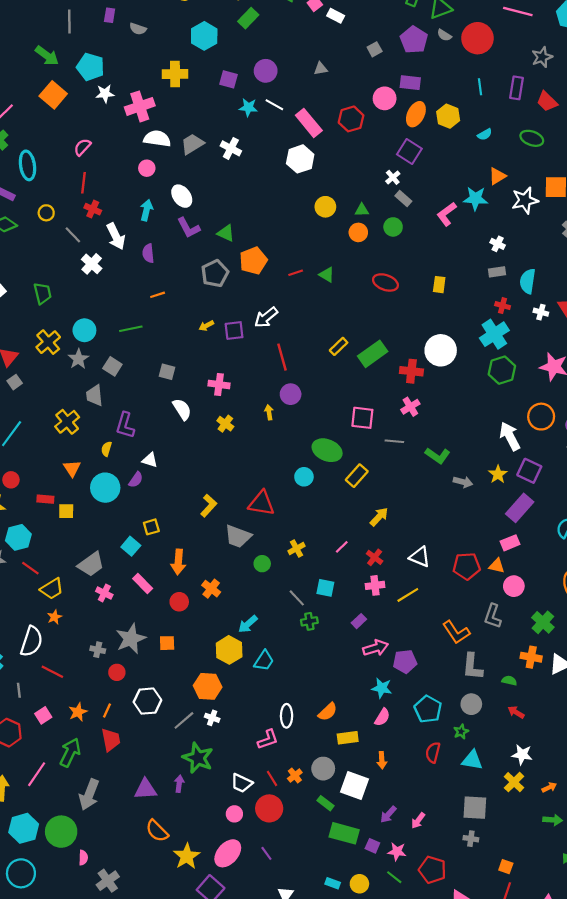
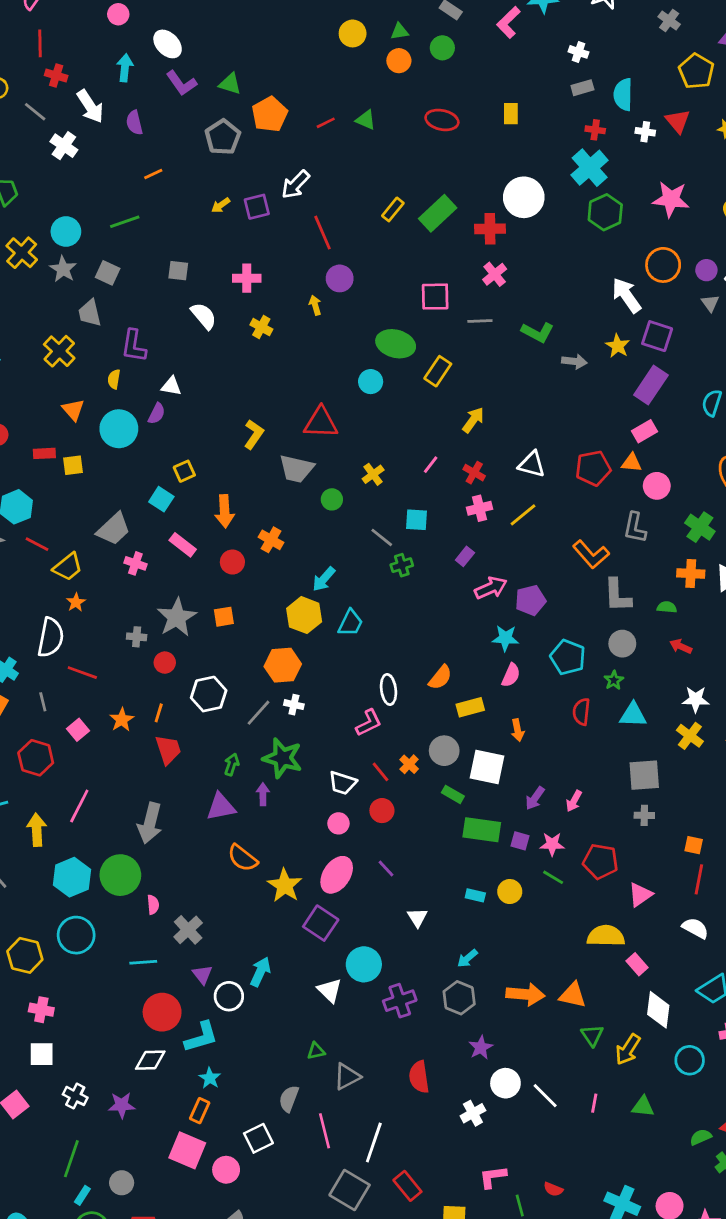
green arrow: (70, 752) -> (232, 764), moved, size x0.6
red circle: (269, 808) -> (382, 811), size x0.7

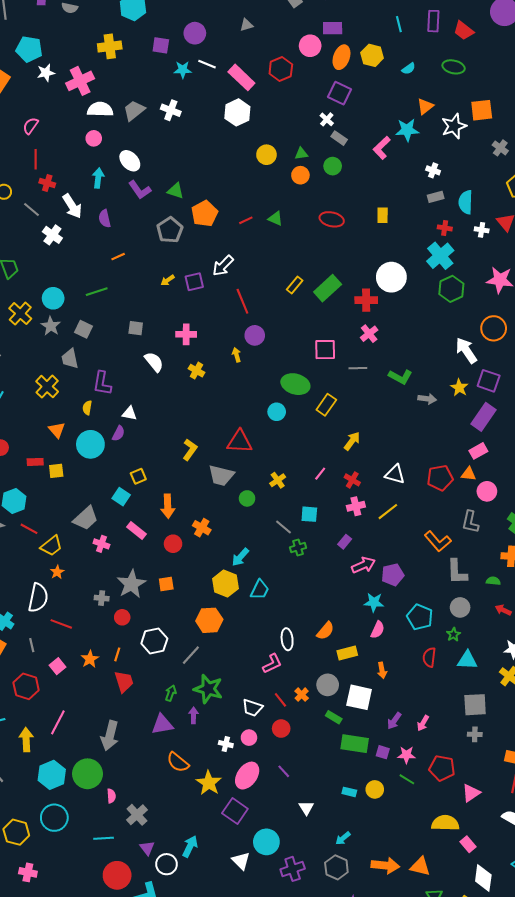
white cross: (294, 705) -> (226, 744), moved

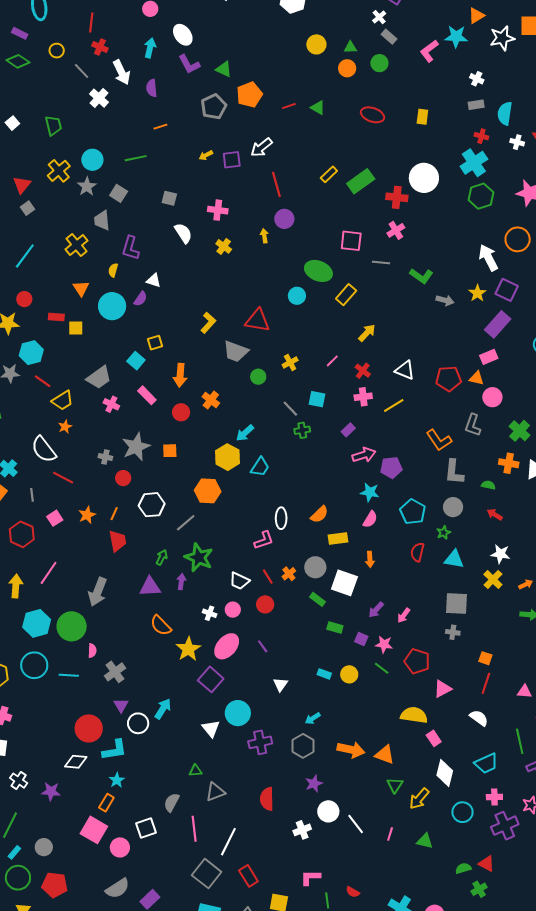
white semicircle: (38, 598) -> (44, 449), turned 124
green rectangle: (355, 744) -> (335, 627), size x0.6
cyan line: (104, 838) -> (69, 675), moved

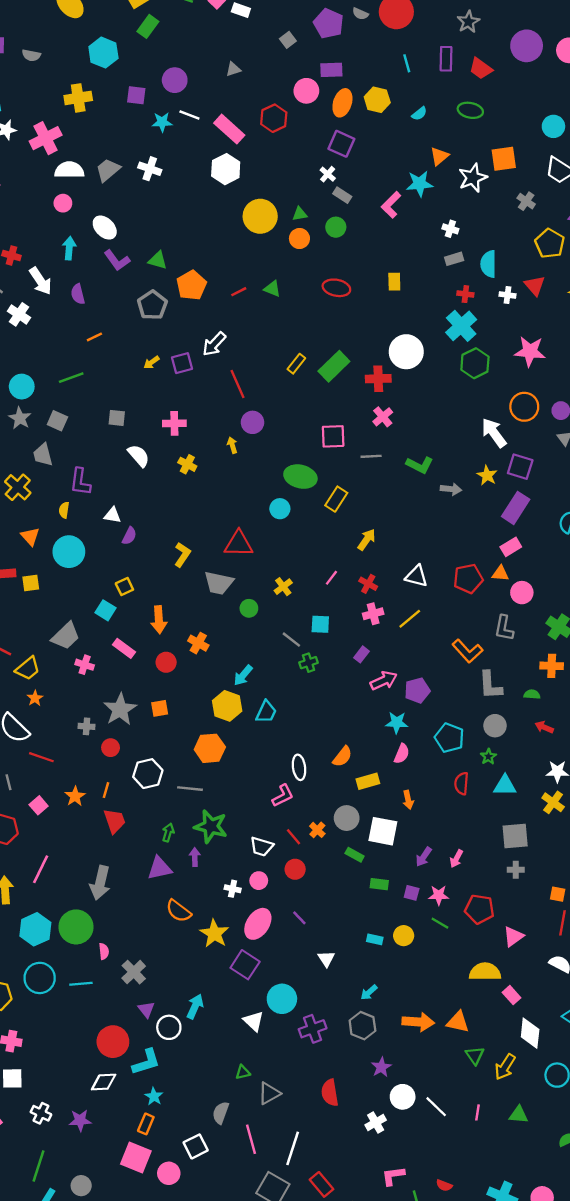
yellow circle: (316, 44) -> (260, 216), size x1.5
purple semicircle: (141, 299) -> (129, 536), moved
gray line: (186, 523) -> (190, 789), turned 55

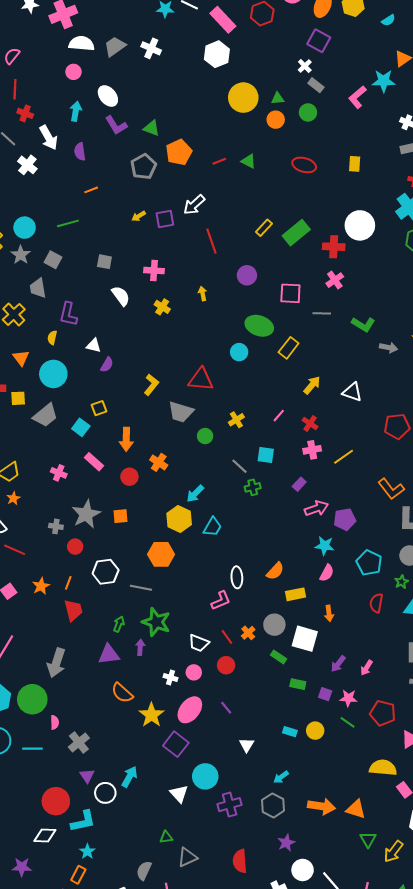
purple circle: (253, 422) -> (247, 275), moved
white triangle: (417, 576) -> (352, 392), moved
gray trapezoid: (66, 636) -> (45, 415), moved

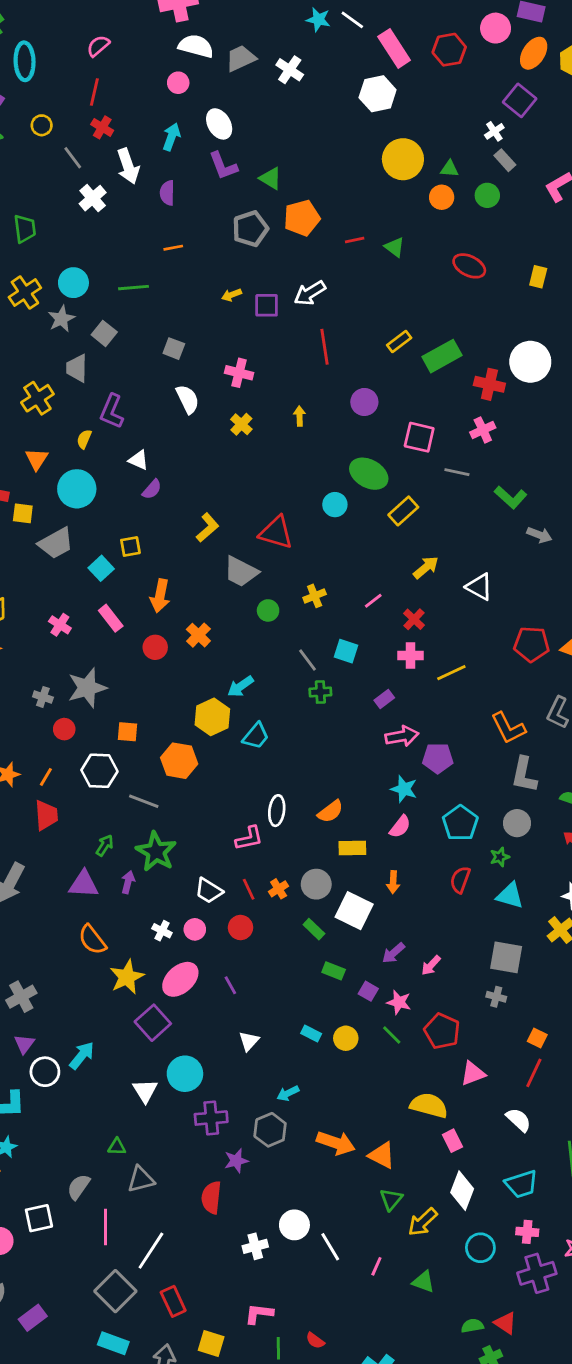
orange square: (121, 516) -> (128, 732), moved
purple star: (286, 843) -> (236, 1161), moved

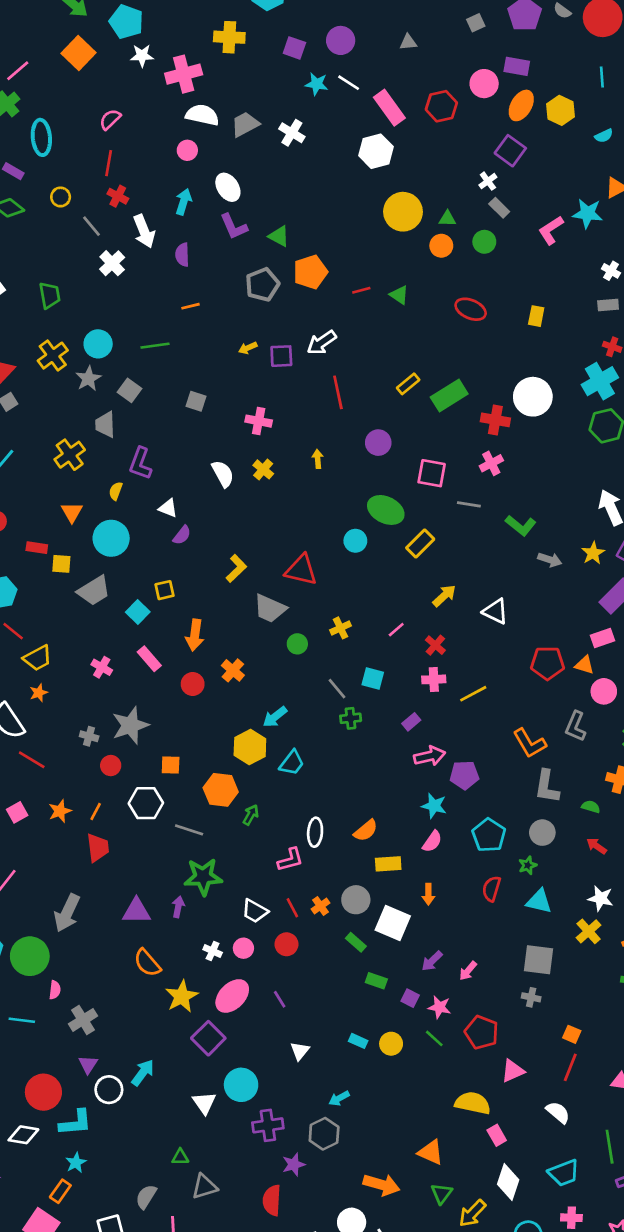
white semicircle: (188, 399) -> (223, 474), moved
green arrow: (105, 845) -> (251, 815), moved
green star: (156, 852) -> (203, 877), turned -30
orange arrow: (336, 1143) -> (381, 1185), moved

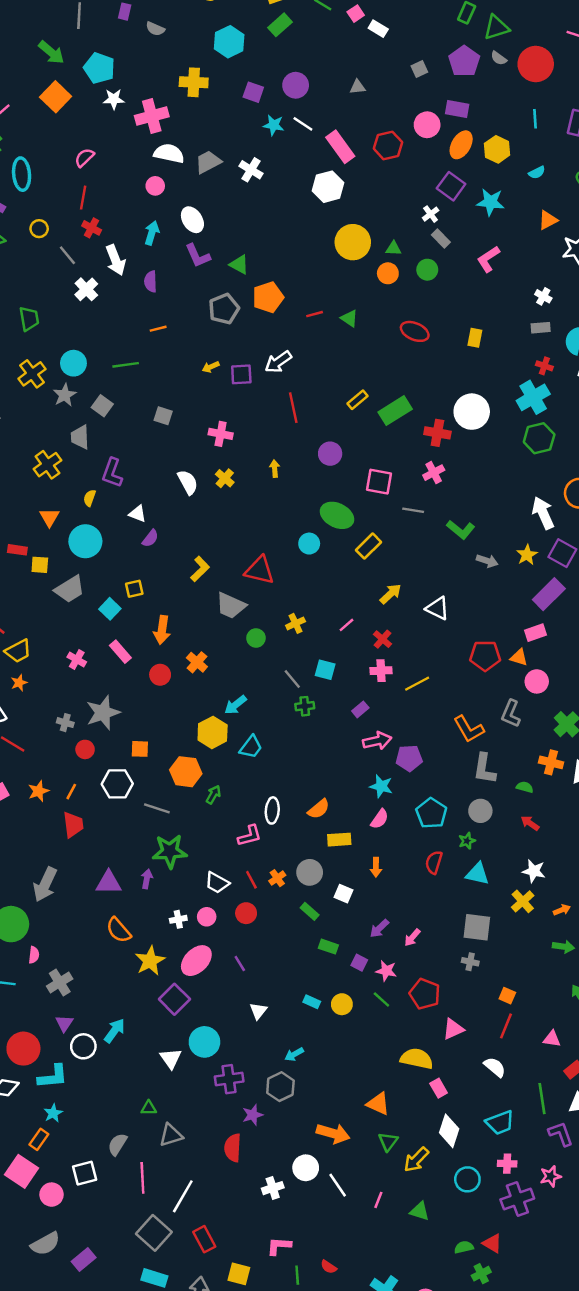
cyan star: (588, 213) -> (490, 202), moved
white square: (393, 923) -> (343, 894), size x0.6
white cross: (213, 951) -> (178, 919), turned -35

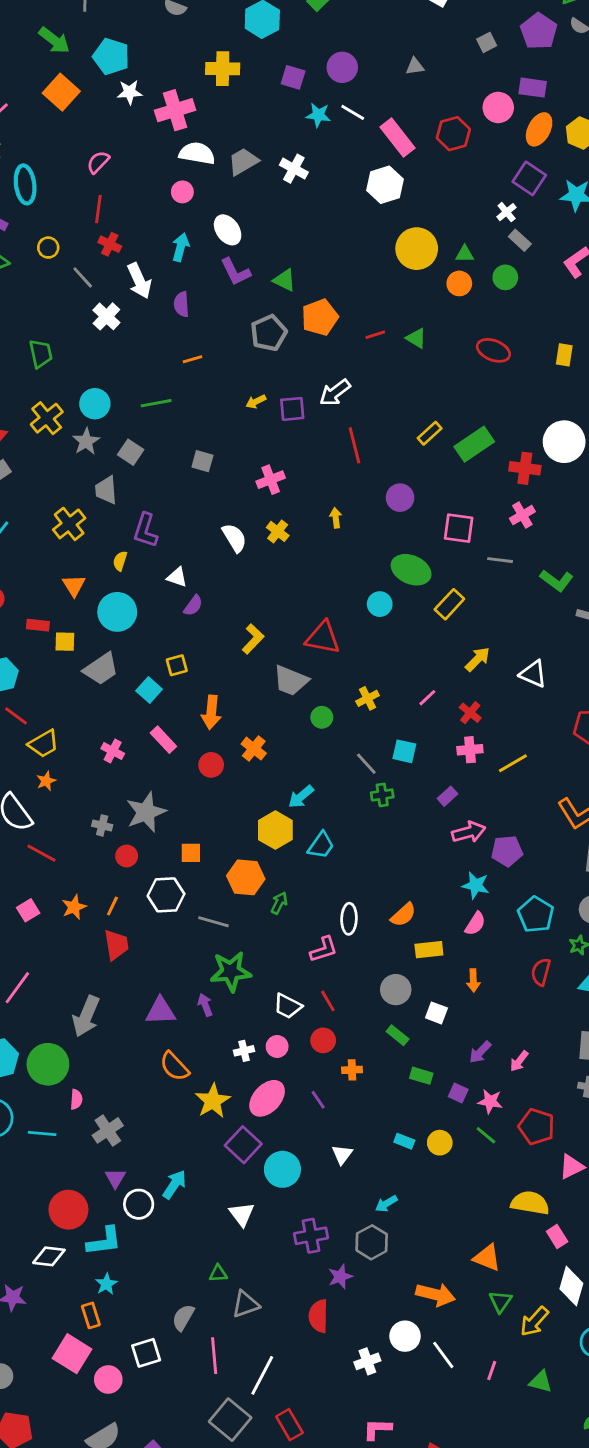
pink cross: (221, 434) -> (271, 480), turned -30
orange cross: (277, 878) -> (352, 1070), moved, turned 35
purple arrow: (147, 879) -> (205, 1005), turned -30
cyan circle: (204, 1042) -> (282, 1169), moved
orange rectangle: (39, 1139) -> (91, 1315), turned -50

